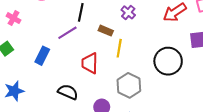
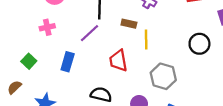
pink cross: (14, 18) -> (47, 27), moved, turned -32
black circle: (168, 61) -> (199, 44), size x0.7

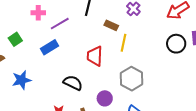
purple line: (89, 33) -> (60, 24), moved
black circle: (199, 44) -> (176, 44), moved
blue rectangle: (68, 62) -> (50, 47), turned 30

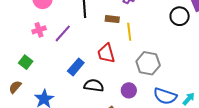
blue rectangle: (50, 47) -> (76, 67), moved

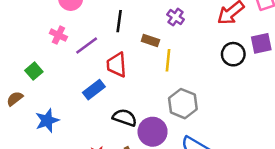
pink cross: (39, 30) -> (58, 35), turned 32
red trapezoid: (106, 53) -> (117, 65), moved
black semicircle: (94, 85) -> (125, 118), moved
purple circle: (129, 90) -> (153, 132), size x1.5

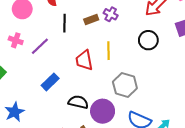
brown rectangle: (150, 41) -> (91, 20), moved, turned -32
black circle: (233, 54) -> (148, 40), moved
red trapezoid: (117, 65) -> (84, 60), moved

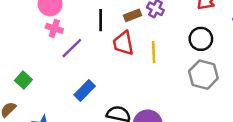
pink cross: (16, 40) -> (54, 28), moved
red trapezoid: (84, 60) -> (123, 43), moved
gray hexagon: (125, 85) -> (203, 75), moved

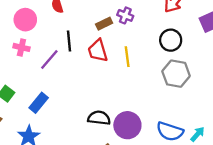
black line: (101, 20) -> (69, 41), moved
pink cross: (54, 28) -> (21, 47), moved
blue rectangle: (85, 90) -> (39, 103), moved

